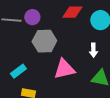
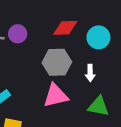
gray hexagon: (44, 41) -> (57, 62), moved

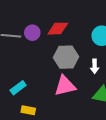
red diamond: (65, 28) -> (58, 29), moved

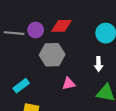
gray hexagon: (66, 57) -> (52, 55), moved
pink triangle: (65, 86) -> (69, 84), size x0.6

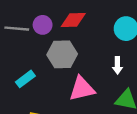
pink triangle: (69, 84) -> (82, 89), size x1.6
cyan rectangle: (21, 86) -> (25, 79), moved

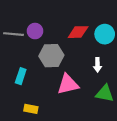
red diamond: (73, 20) -> (78, 32), moved
cyan rectangle: (25, 79) -> (21, 76), turned -35

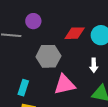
purple circle: (35, 31) -> (33, 21), moved
cyan rectangle: (21, 76) -> (23, 88), moved

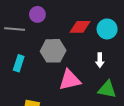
cyan rectangle: (23, 88) -> (19, 63), moved

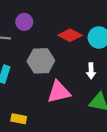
red diamond: (80, 27) -> (70, 35), turned 30

